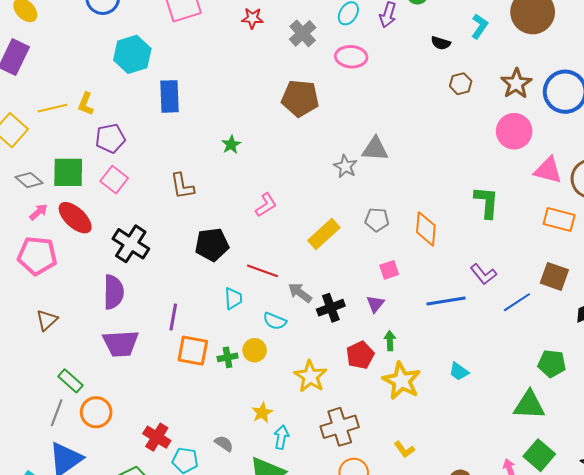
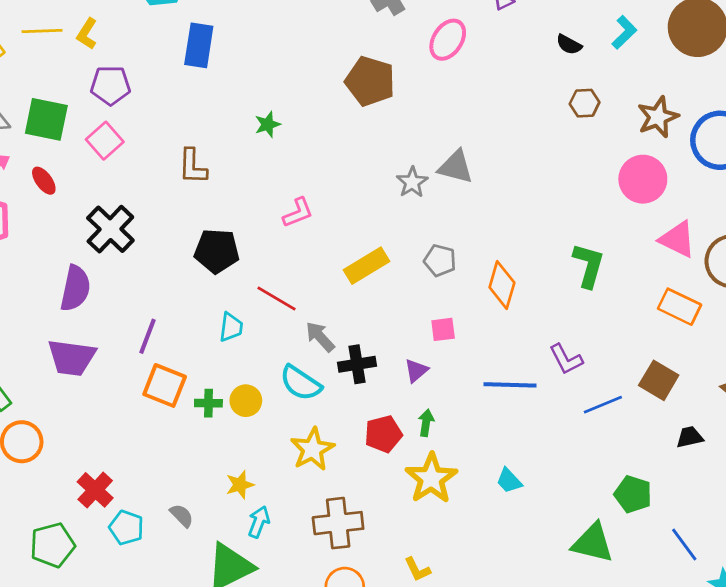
pink ellipse: (351, 57) -> (448, 40), turned -72
red ellipse: (75, 218) -> (44, 181), size x0.6
cyan semicircle: (275, 321) -> (301, 383), moved, size x1.4

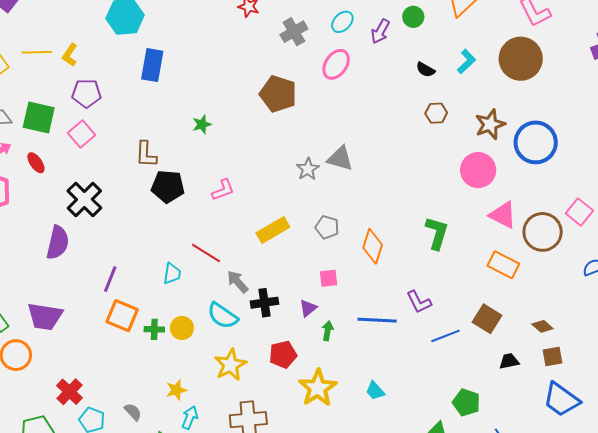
black pentagon: (217, 251) -> (168, 187), moved
purple trapezoid: (72, 358) -> (45, 316), moved
green arrow: (426, 423) -> (328, 331), moved

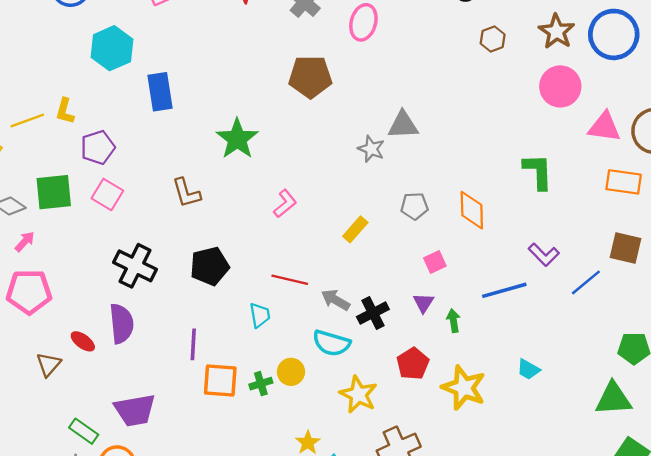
green star: (202, 124) -> (237, 139), size x1.8
red ellipse: (36, 163) -> (83, 341), moved
black pentagon: (168, 187) -> (210, 266), moved
yellow rectangle: (273, 230) -> (355, 229), size x0.7

